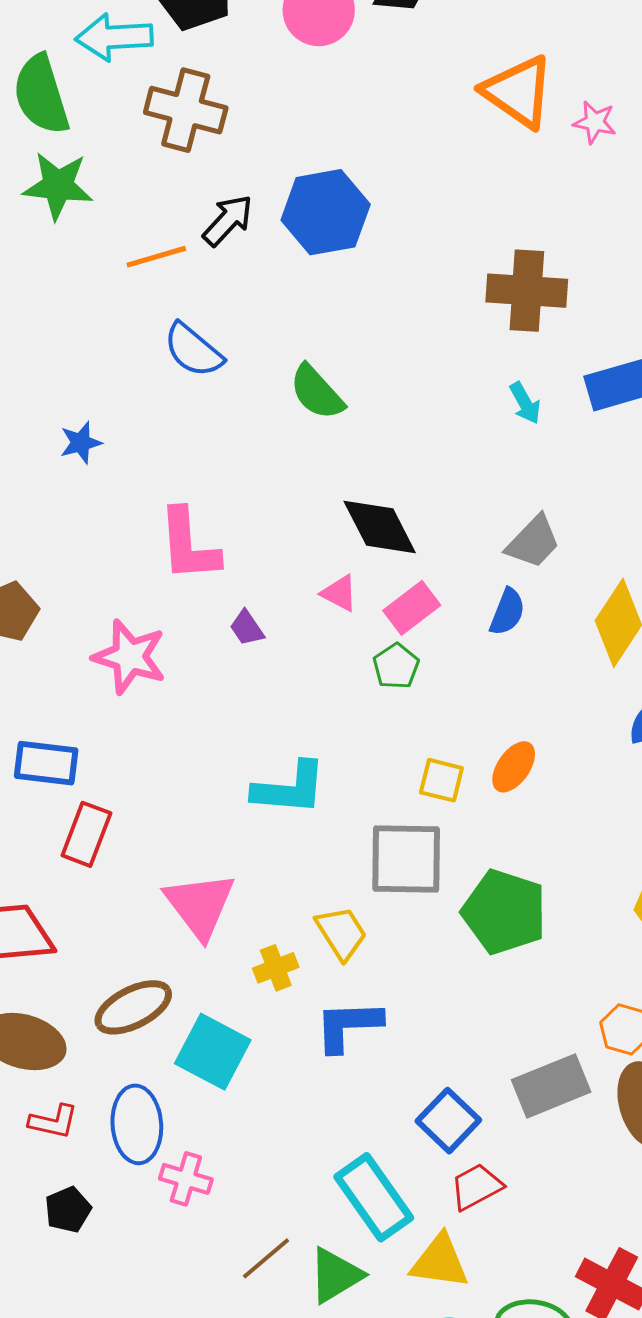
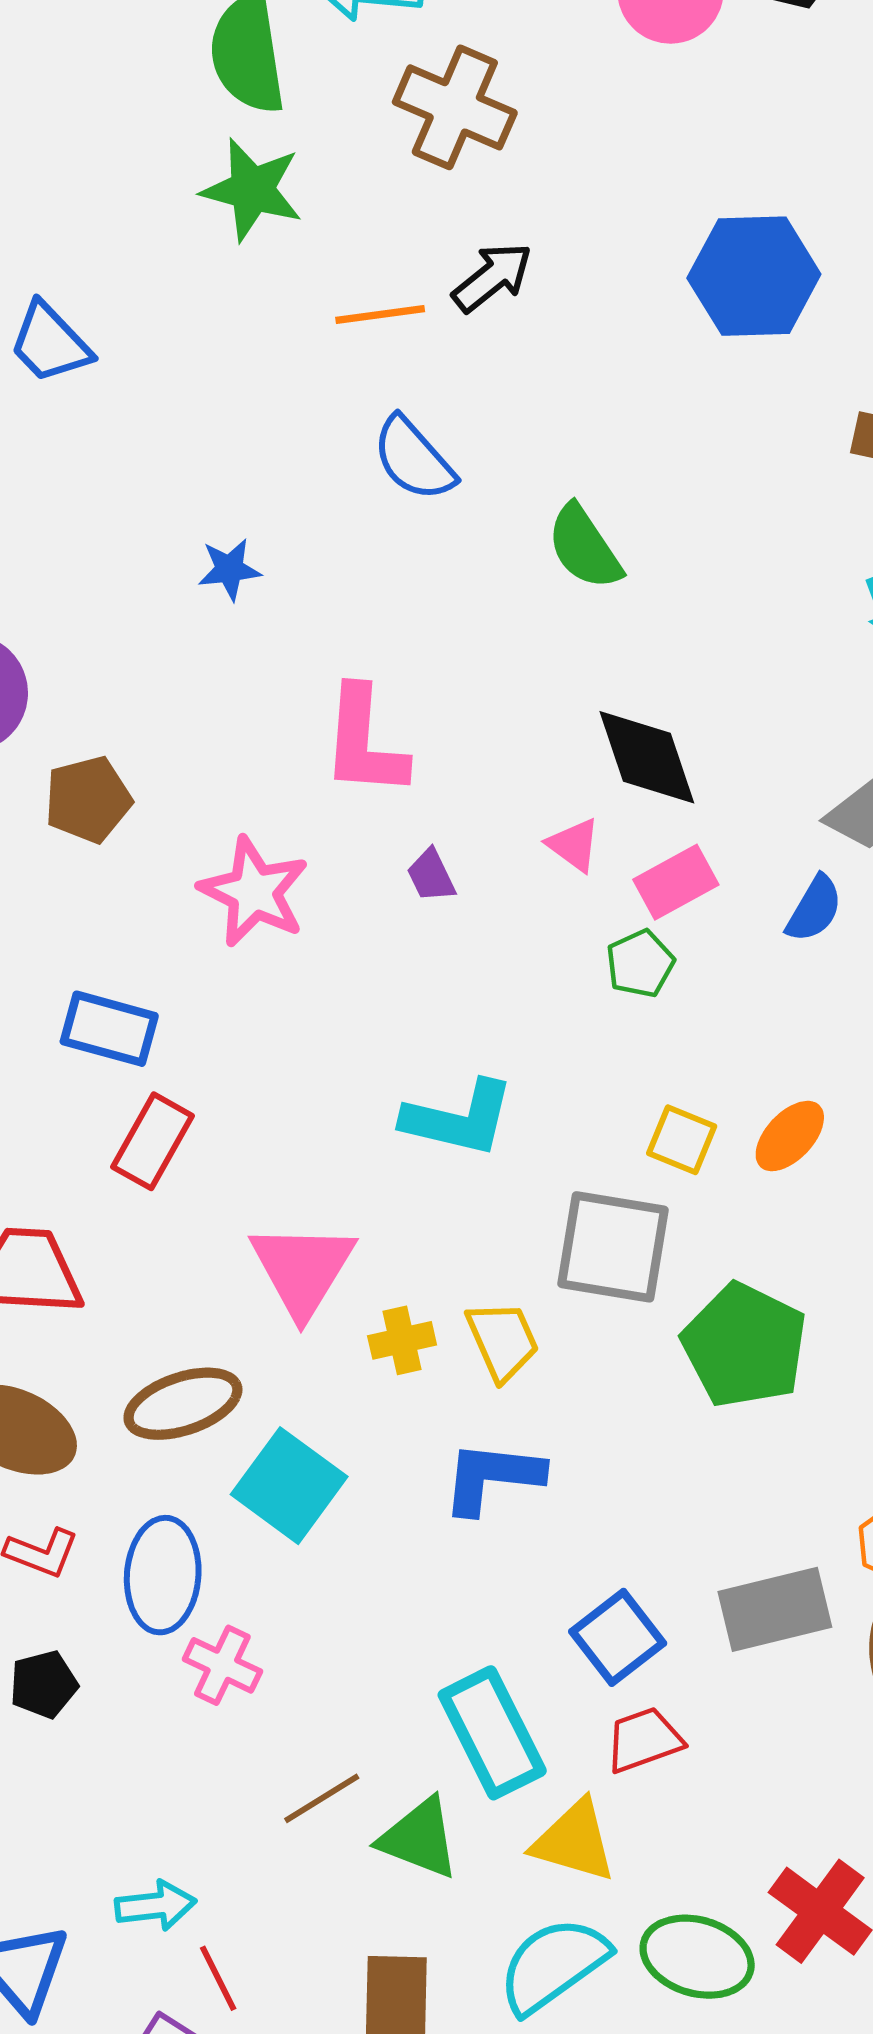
blue hexagon: (326, 212) -> (754, 276), moved
yellow cross: (276, 968) -> (402, 1340), moved
green triangle: (335, 1275) -> (419, 1838), turned 44

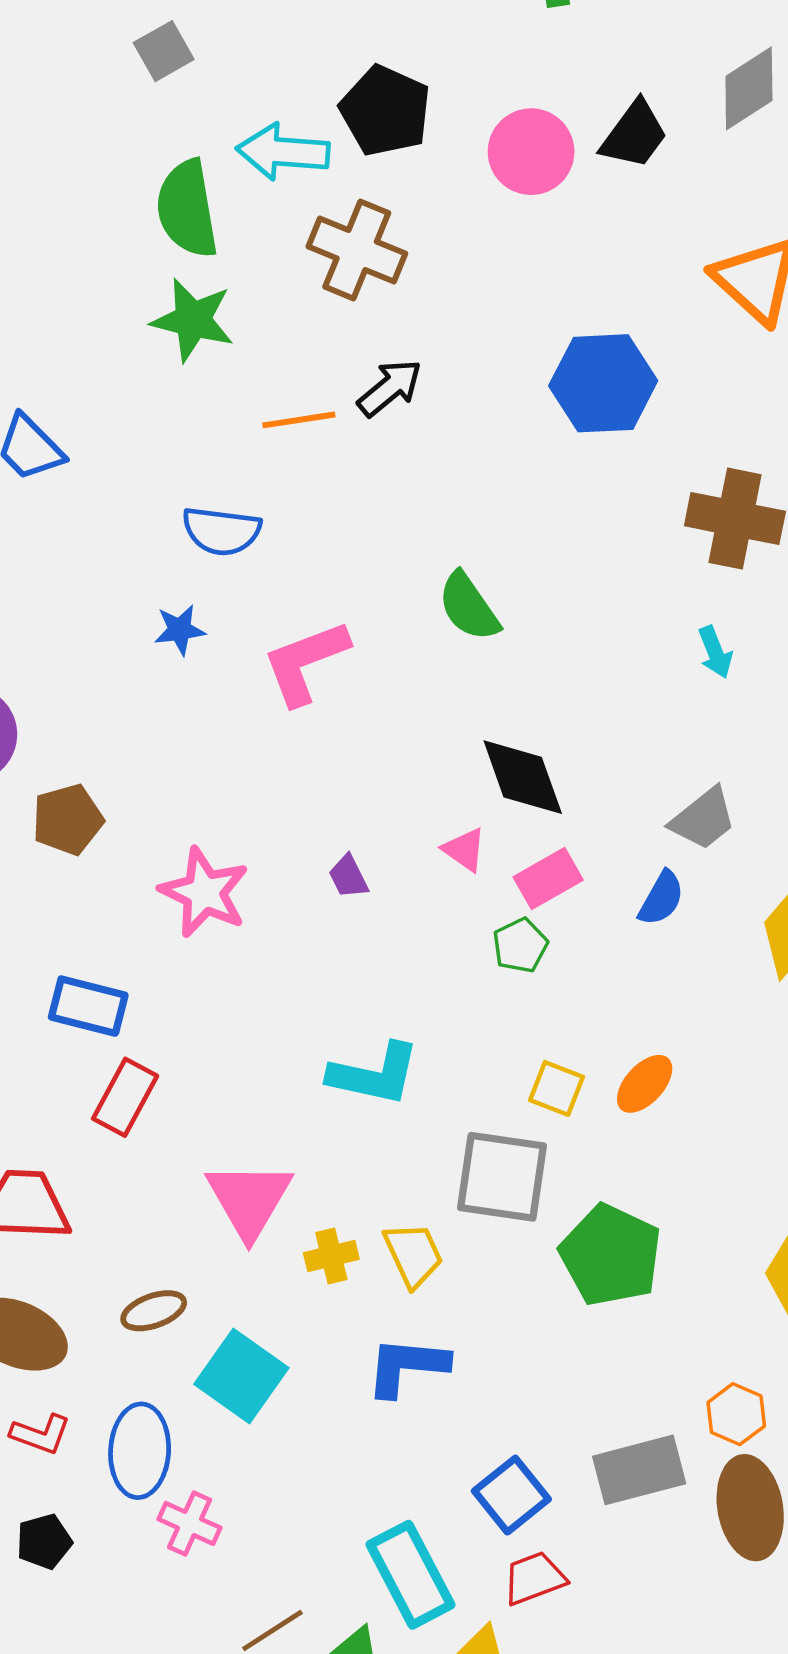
blue semicircle: (414, 459) -> (221, 531), moved, turned -40
pink L-shape: (364, 742) -> (305, 662), moved, turned 66
brown ellipse: (183, 1404) -> (154, 1311), size x0.7

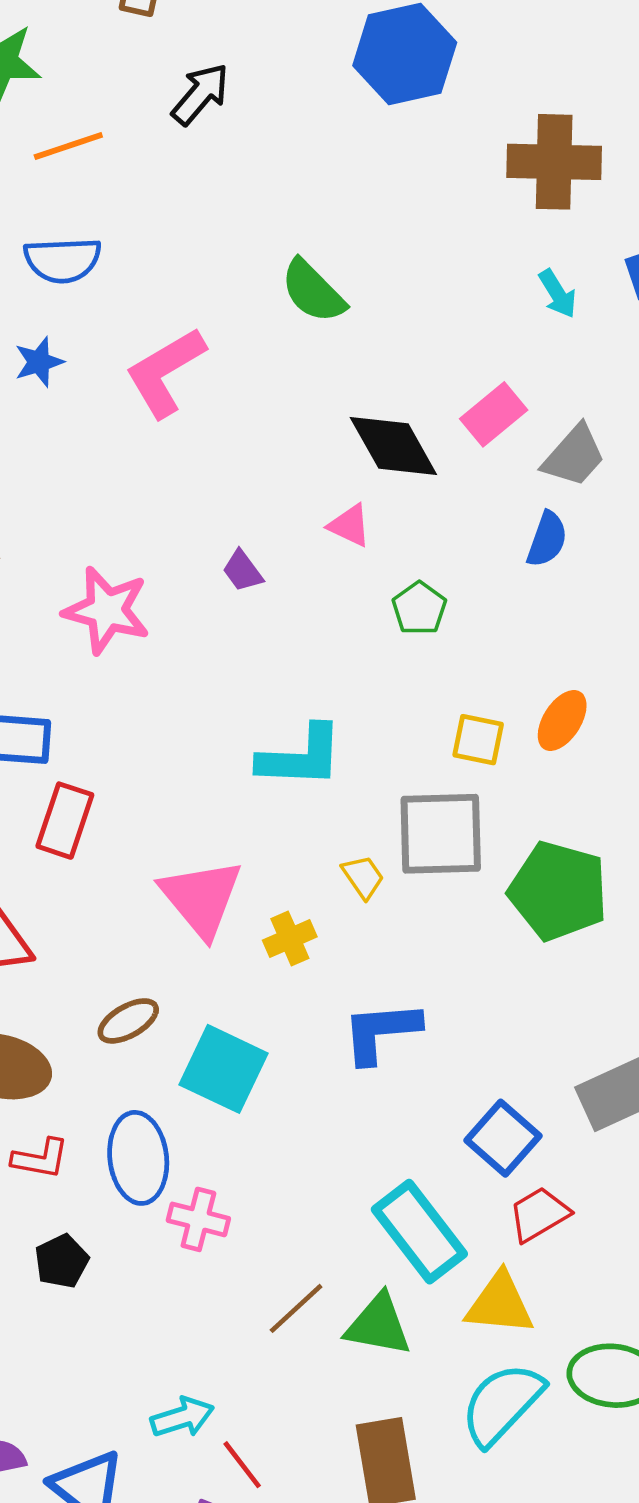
orange line: (299, 420) -> (68, 146), moved
pink rectangle: (548, 878) -> (494, 414), moved
yellow trapezoid: (413, 1255) -> (363, 877), moved, size x0.7

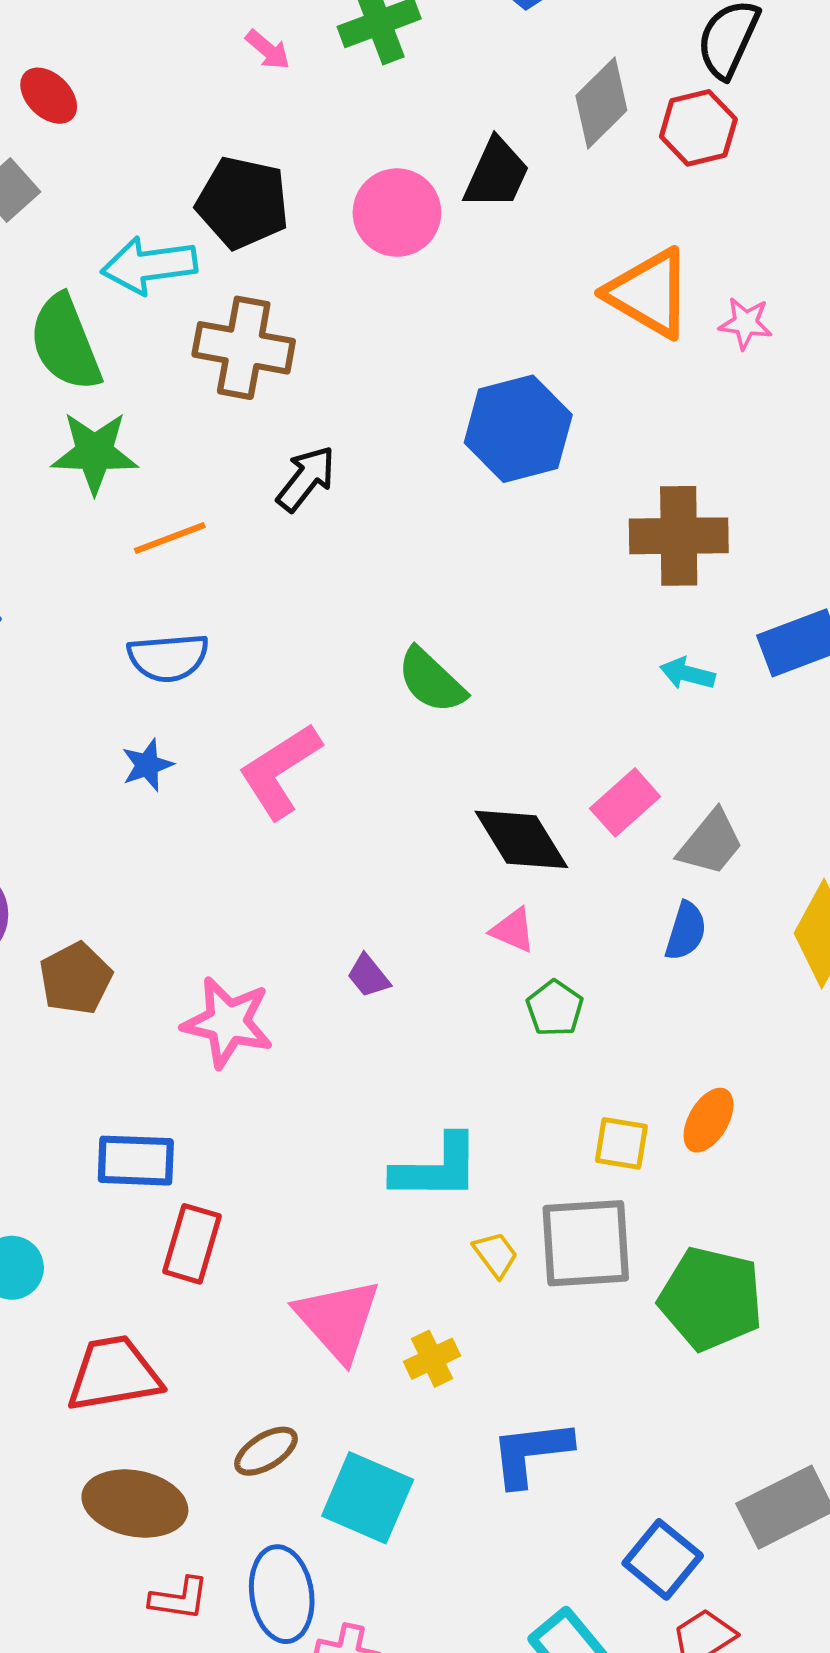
cyan arrow: (558, 294) -> (687, 674), turned 138
pink triangle: (349, 526) -> (513, 930), moved
yellow trapezoid: (363, 877) -> (496, 1255), moved

